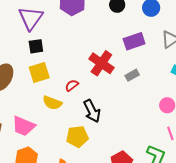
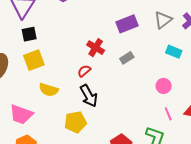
red cross: (101, 63) -> (96, 48), size x0.7
red semicircle: (72, 85) -> (84, 71), moved

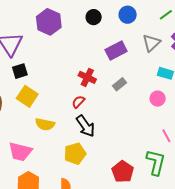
yellow square: (34, 60) -> (27, 96), turned -30
pink circle: (164, 86) -> (158, 99), moved

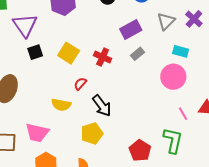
gray rectangle: (119, 84) -> (137, 54), moved
yellow square: (27, 96) -> (69, 53), moved
pink circle: (158, 99) -> (173, 77), size x1.6
red semicircle: (78, 102) -> (80, 84), moved

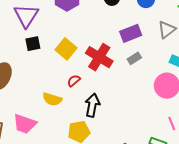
red cross: (103, 57) -> (99, 57), size x1.5
black arrow: (102, 106) -> (92, 105), turned -140

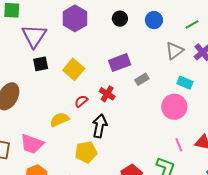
purple rectangle: (131, 33) -> (120, 63), moved
red cross: (99, 57) -> (107, 94), moved, size x0.6
yellow semicircle: (52, 99) -> (60, 120), turned 138

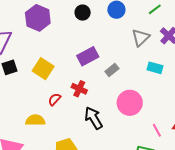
pink circle: (174, 107) -> (130, 103), moved
yellow semicircle: (60, 120) -> (35, 120), turned 30
black arrow: (100, 126) -> (94, 118), moved, turned -35

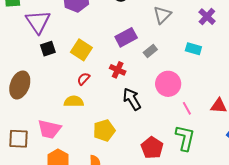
gray triangle: (141, 38) -> (162, 15), moved
red semicircle: (54, 99) -> (84, 79), moved
pink line: (157, 130) -> (187, 108), moved

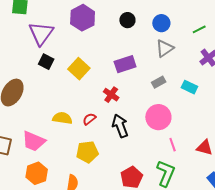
black square: (48, 49) -> (46, 62), turned 35
gray rectangle: (150, 51) -> (159, 82), moved
red semicircle: (84, 79) -> (89, 119), moved

